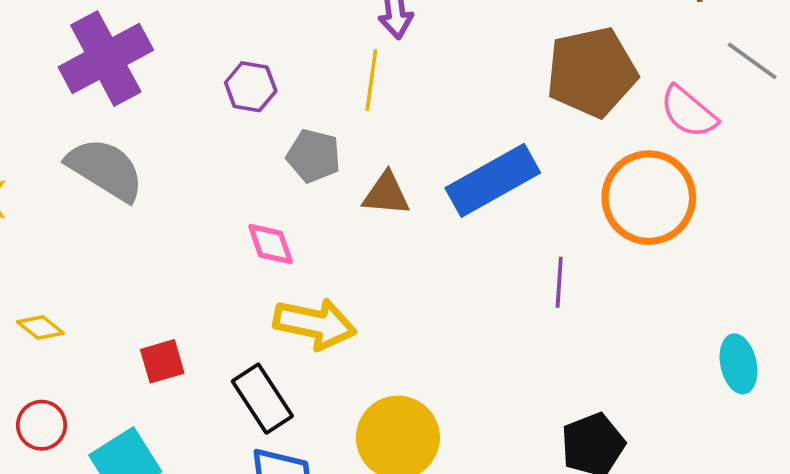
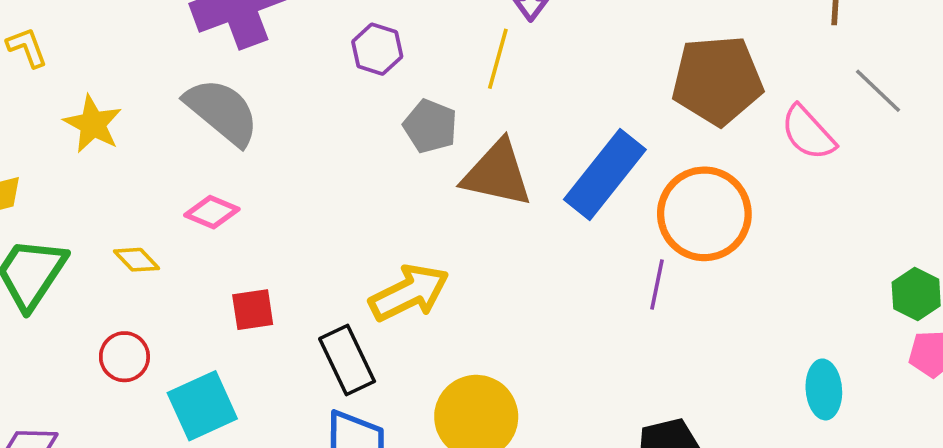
blue rectangle: (493, 180) -> (605, 175), turned -30
brown triangle: (386, 194) -> (497, 174), size x1.5
orange circle: (649, 198) -> (704, 214), moved
pink diamond: (271, 244) -> (212, 212), moved, turned -56
yellow arrow: (315, 324) -> (409, 293), turned -46

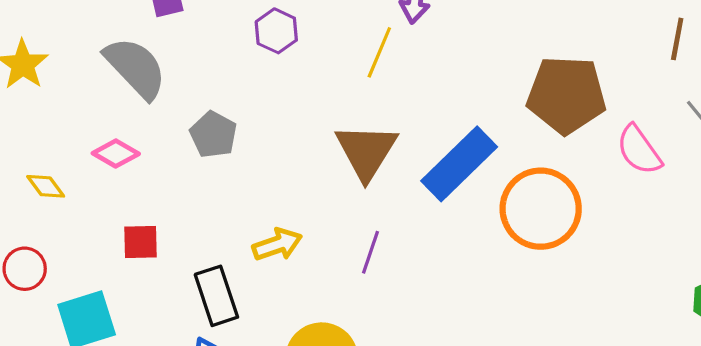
gray pentagon: (430, 126) -> (213, 135), moved
brown triangle: (497, 174) -> (366, 151), turned 42
purple line: (657, 284) -> (371, 252), moved
yellow arrow: (409, 293) -> (277, 245), size x0.7

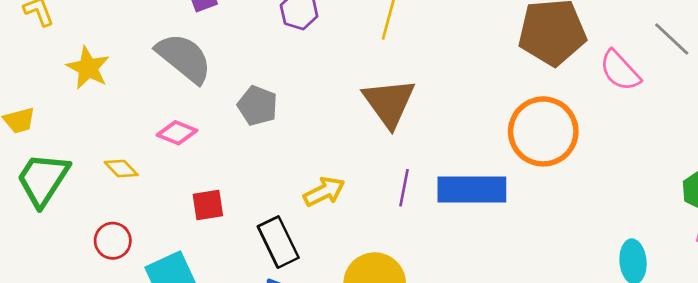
blue rectangle: (459, 164) -> (472, 189), moved, turned 52

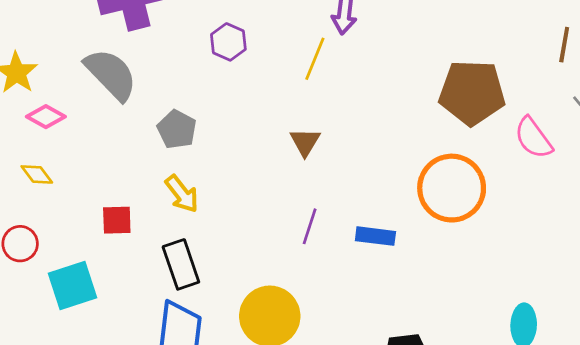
brown triangle: (389, 103) -> (305, 142), size x0.6
pink diamond: (177, 133) -> (46, 117), moved
blue rectangle: (472, 189) -> (375, 236), size x0.6
yellow arrow: (324, 192) -> (182, 194), moved, turned 72

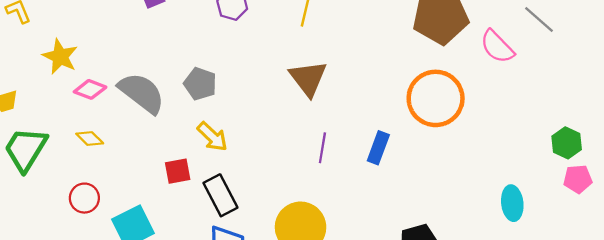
gray semicircle: (111, 74) -> (142, 93), moved
brown triangle: (305, 142) -> (308, 78), size x1.5
red square: (117, 220) -> (178, 171), moved
blue rectangle: (375, 236) -> (378, 148), turned -68

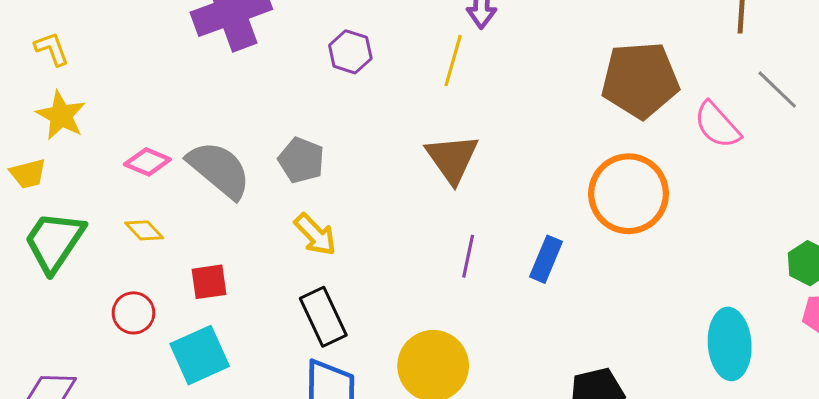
yellow star: (60, 57) -> (61, 115), moved
red square: (178, 171) -> (209, 282), moved
cyan ellipse: (512, 203) -> (730, 344), size x1.4

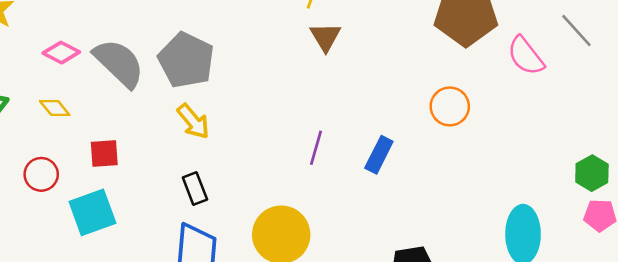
brown triangle: (452, 159) -> (325, 37), moved, size x0.7
gray pentagon: (301, 160) -> (186, 60), size x1.5
orange circle: (629, 194) -> (450, 106), size x0.6
black rectangle: (323, 317) -> (195, 188), size x0.7

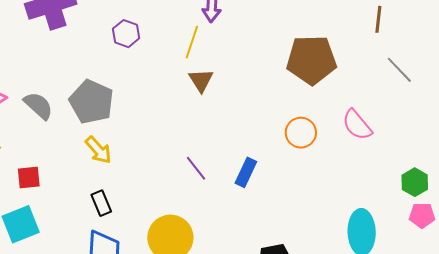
pink semicircle: (526, 56) -> (357, 125), moved
gray semicircle: (119, 63) -> (38, 106), size x0.7
purple line: (316, 148) -> (196, 168), turned -52

